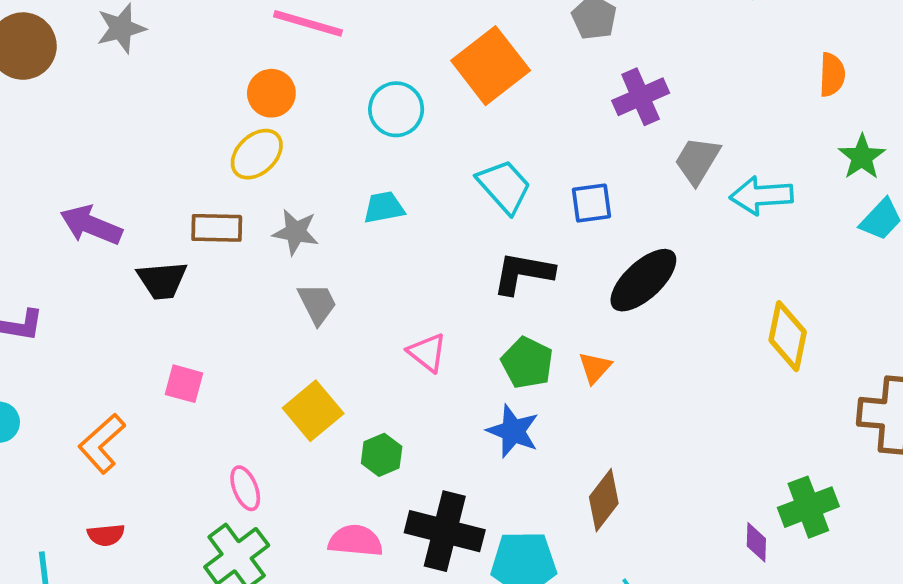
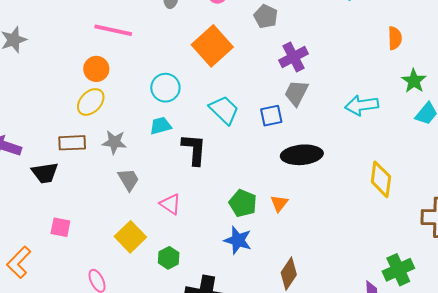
cyan circle: (396, 109) -> (165, 88), moved
gray trapezoid: (697, 160) -> (296, 93), moved
black L-shape: (523, 273) -> (194, 149), moved, turned 88
black ellipse: (643, 280) -> (302, 155), turned 42
pink triangle: (427, 353) -> (170, 204), moved

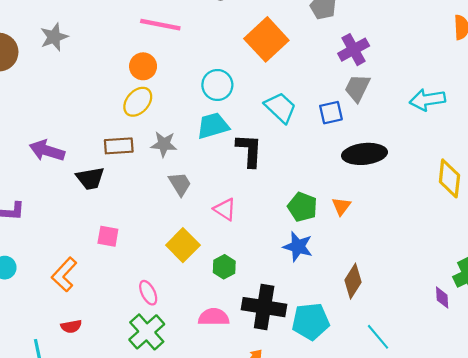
cyan trapezoid: (161, 126) -> (213, 126), size x1.4

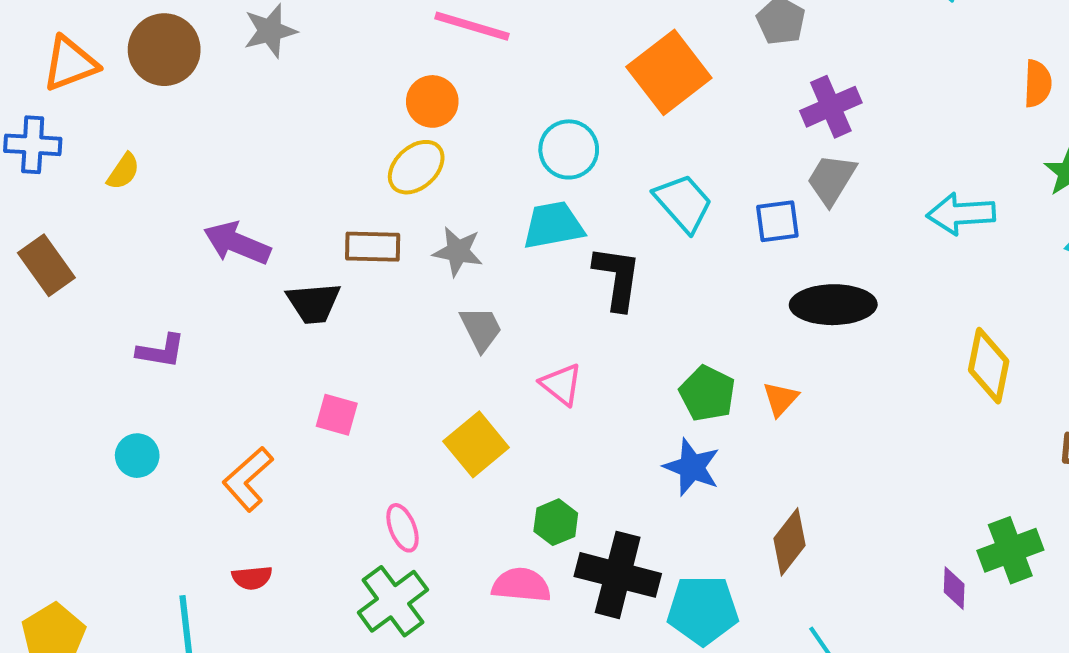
green hexagon: (224, 267) -> (556, 522), moved

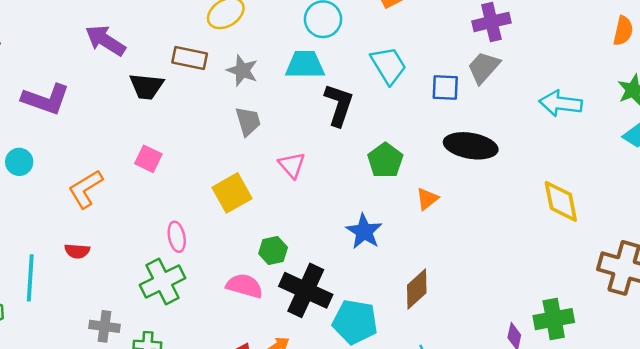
purple L-shape: (161, 351) -> (46, 99), size x1.5
yellow diamond: (989, 366) -> (561, 201), turned -33
green pentagon: (707, 393) -> (385, 160), moved

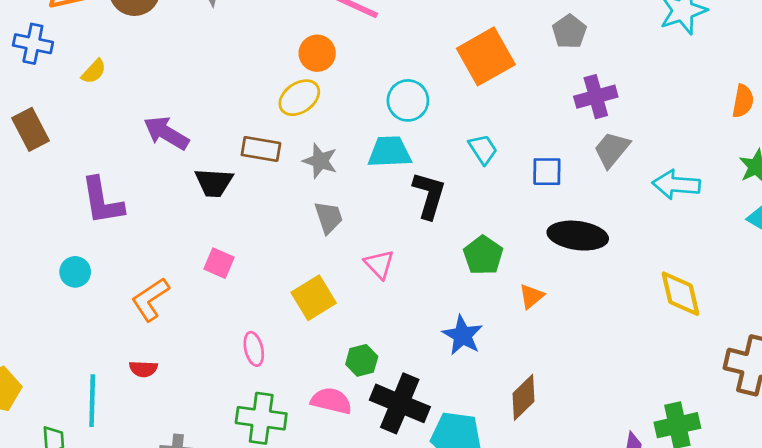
cyan trapezoid: (388, 65) -> (483, 149), size x0.7
gray trapezoid: (484, 67) -> (612, 149), moved
purple L-shape: (46, 99) -> (102, 201), turned 63
green cross: (163, 282) -> (261, 418), moved, turned 36

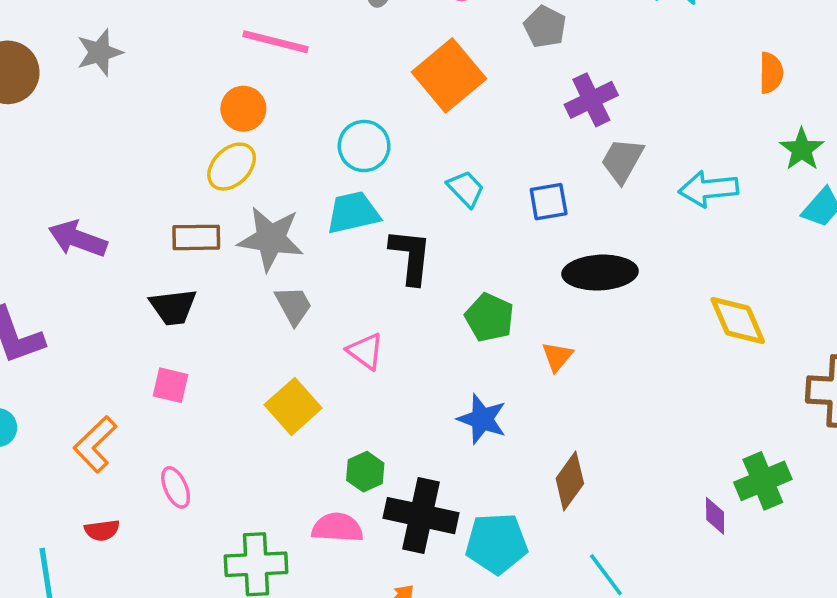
gray star: (320, 161) -> (271, 239), size x1.5
black trapezoid: (214, 183) -> (173, 307), moved
pink ellipse: (254, 349) -> (176, 487), moved

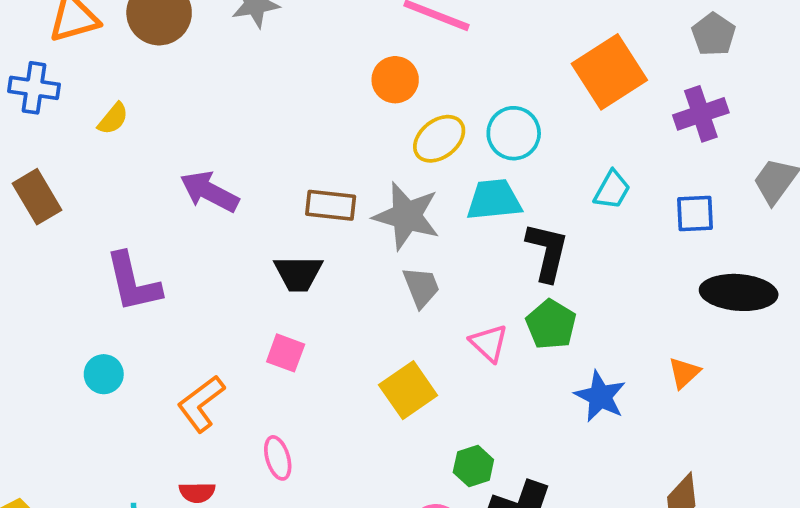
purple cross: (591, 100) -> (701, 114), moved
yellow ellipse: (232, 167) -> (439, 139), moved
cyan trapezoid: (466, 189) -> (612, 190), turned 66
green pentagon: (489, 317) -> (551, 324), moved
blue star: (482, 419) -> (600, 396), moved

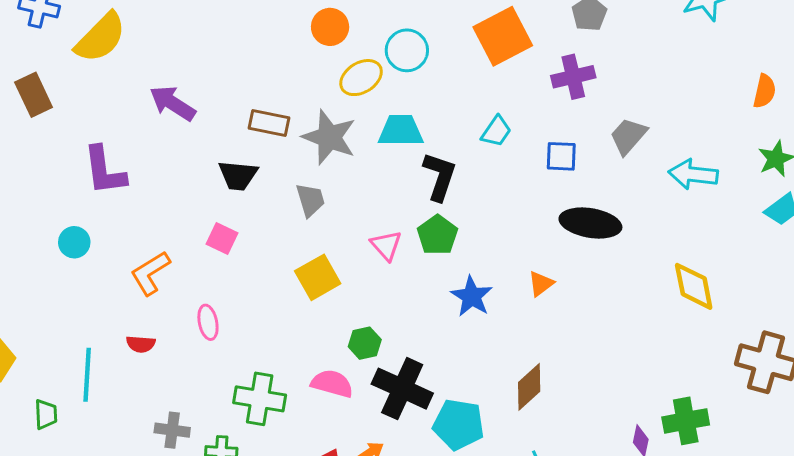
yellow semicircle: (113, 119) -> (101, 38), size x2.0
cyan circle: (514, 133) -> (407, 50), moved
gray trapezoid: (421, 287) -> (310, 200), moved

